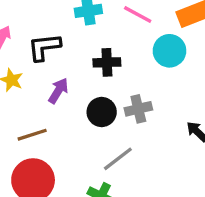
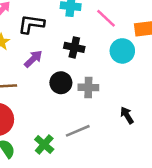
gray line: (118, 159) -> (78, 131), moved

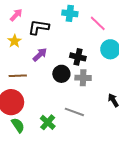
black cross: (74, 47) -> (78, 57), moved
gray line: (78, 131) -> (74, 112), turned 42

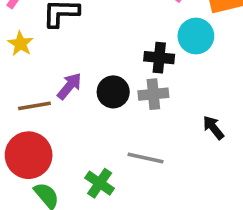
purple arrow: (40, 55) -> (69, 86), moved
black cross: (78, 57) -> (159, 58), moved

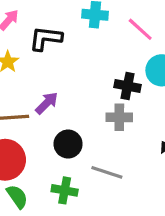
black circle: (113, 92) -> (68, 144), moved
green cross: (100, 183) -> (65, 190), turned -30

